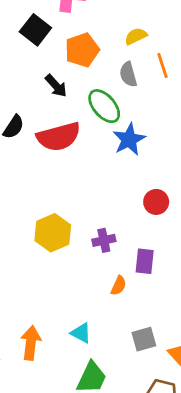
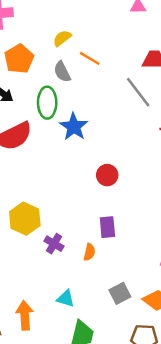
orange line: (163, 65) -> (90, 58), turned -30
green ellipse: (104, 106) -> (47, 103), turned 52
purple cross: (104, 240) -> (54, 244), moved, turned -36

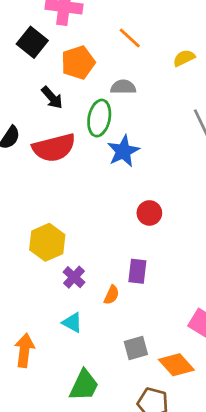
yellow semicircle: (62, 38) -> (184, 58), moved
orange line: (90, 58) -> (130, 38), moved
gray semicircle: (62, 72) -> (123, 87), turned 105
cyan triangle: (66, 299) -> (72, 322), moved

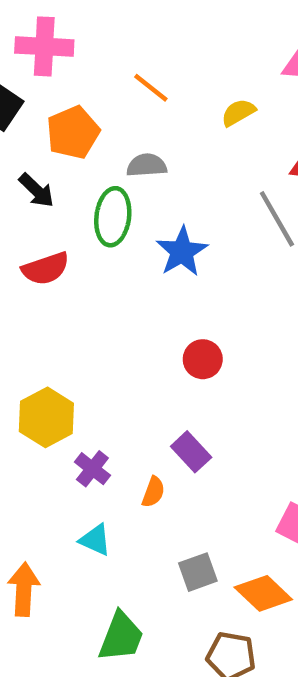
red semicircle: (54, 148) -> (46, 269), size x0.7
blue star: (123, 151) -> (182, 252), moved
purple rectangle: (137, 271) -> (191, 452), turned -45

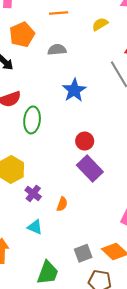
orange line: (151, 88) -> (59, 13), turned -42
green ellipse: (113, 217) -> (32, 120), moved
purple rectangle: (191, 452) -> (90, 169), moved, size x1.4
gray square: (198, 572) -> (83, 253), moved

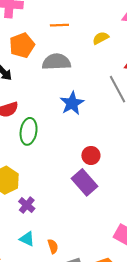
gray semicircle: (57, 50) -> (56, 62), size x1.5
red circle: (85, 141) -> (91, 155), moved
orange semicircle: (62, 204) -> (53, 246), moved, turned -40

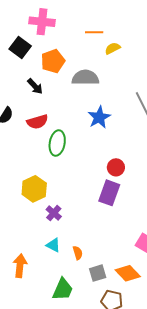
orange line: (59, 25) -> (94, 32), moved
yellow semicircle: (101, 38) -> (113, 48), moved
purple rectangle: (85, 182) -> (109, 193), turned 60

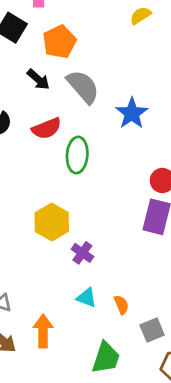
gray semicircle: (85, 78) -> (83, 87), moved, turned 56

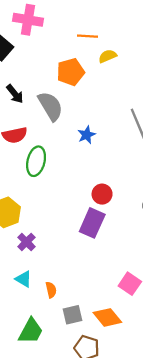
orange pentagon: (59, 42) -> (71, 72), moved
blue star: (132, 113) -> (87, 135), size x0.7

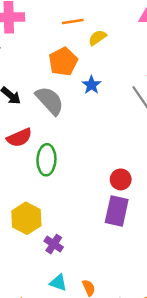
blue star: (87, 135) -> (91, 85), moved

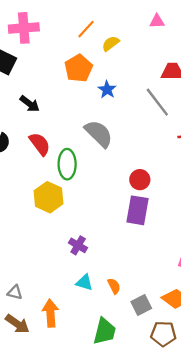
orange line: (73, 21) -> (86, 29), turned -36
gray semicircle: (50, 101) -> (99, 134), moved
red semicircle: (19, 138) -> (40, 144), turned -100
yellow hexagon: (26, 218) -> (49, 197), moved

